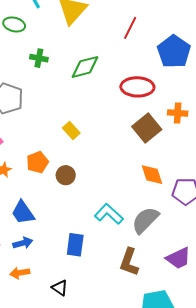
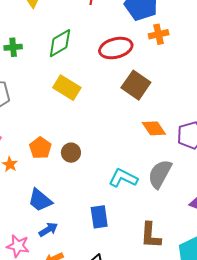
orange cross: (178, 113) -> (159, 34), moved
yellow rectangle: (71, 130) -> (67, 88), moved, size x1.5
brown L-shape: (129, 262) -> (151, 235), moved

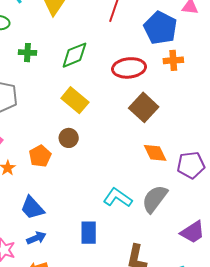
brown circle: (71, 153) -> (69, 138), moved

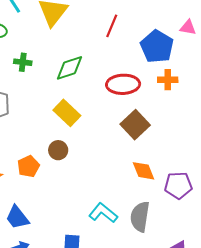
gray semicircle: (155, 199) -> (140, 217), turned -32

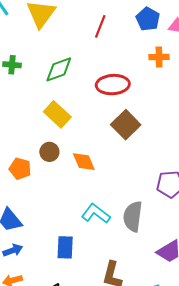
blue pentagon: (157, 46) -> (148, 19), moved, size x0.7
orange cross: (168, 80) -> (159, 57), moved
orange pentagon: (28, 166) -> (20, 169), turned -30
orange diamond: (144, 171) -> (84, 162), moved

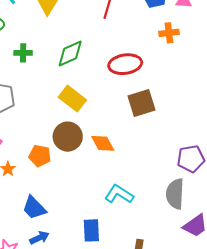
brown square: (126, 125) -> (141, 103), turned 32
brown circle: (49, 152) -> (68, 137), size x1.5
gray semicircle: (133, 216) -> (175, 194), moved

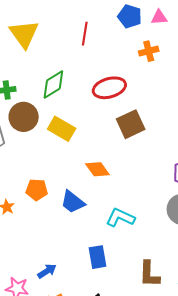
brown circle: (68, 137) -> (24, 117), moved
blue trapezoid: (34, 208) -> (73, 202), moved

